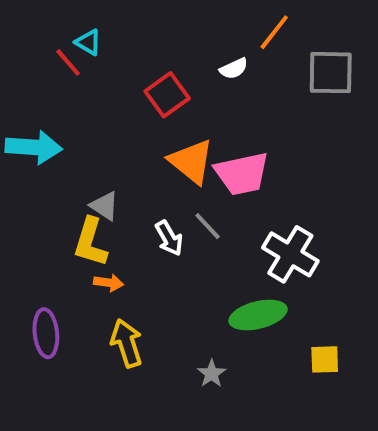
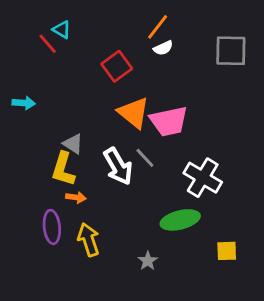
orange line: (274, 32) -> (158, 27), moved
cyan arrow: (34, 147) -> (24, 103), size x0.6
white arrow: (169, 238) -> (118, 166), size x1.5
purple ellipse: (46, 333) -> (52, 227), moved

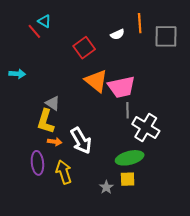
orange line: (158, 27) -> (140, 23), moved, turned -42
gray line: (145, 158) -> (128, 110), moved, turned 42
white arrow: (118, 166) -> (81, 141), moved
yellow square: (227, 251) -> (128, 179), moved

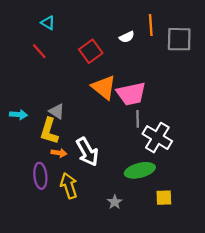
red line: (34, 31) -> (39, 51), moved
cyan arrow: (17, 74) -> (18, 115), moved
yellow square: (128, 179) -> (164, 198), moved

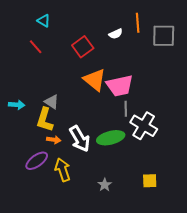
green ellipse: (140, 170) -> (111, 138), moved
purple ellipse: (40, 176) -> (37, 161), turned 60

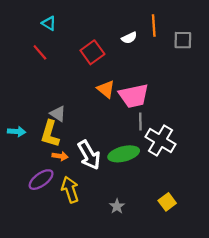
gray square: (164, 36) -> (183, 40), size x0.7
orange triangle: (95, 80) -> (106, 89), size x0.7
cyan arrow: (17, 105) -> (17, 132), moved
yellow square: (150, 181) -> (167, 202), turned -35

